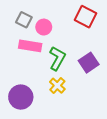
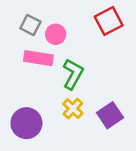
red square: (86, 17) -> (109, 21), turned 35
purple square: (89, 63) -> (110, 115), moved

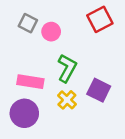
pink rectangle: (38, 58) -> (30, 82), moved
purple square: (110, 115) -> (99, 90), moved, turned -30

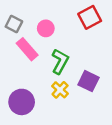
gray square: (28, 23) -> (14, 24), moved
pink rectangle: (30, 82) -> (27, 49), moved, turned 40

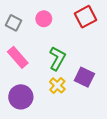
pink circle: (46, 28) -> (44, 19), moved
pink rectangle: (27, 49) -> (18, 57), moved

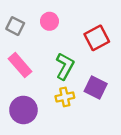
red square: (85, 17) -> (97, 38), moved
yellow cross: (57, 85) -> (65, 97), turned 35

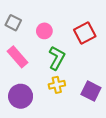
pink circle: (49, 21) -> (44, 31), moved
purple square: (96, 88) -> (91, 91), moved

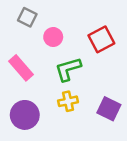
gray square: (13, 23) -> (27, 17), moved
green L-shape: (57, 58) -> (68, 69), turned -135

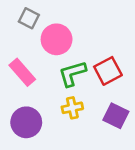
pink circle: (53, 37) -> (57, 39), size x1.5
red square: (101, 39) -> (108, 71), moved

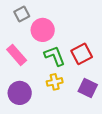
gray square: (29, 18) -> (22, 14), turned 35
green L-shape: (72, 74) -> (55, 56), turned 85

